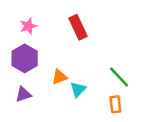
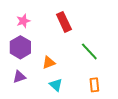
green line: (119, 77) -> (89, 51), moved
cyan triangle: (78, 89) -> (56, 85), moved, turned -32

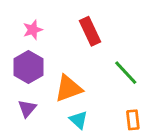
orange triangle: (49, 63) -> (69, 88), size x1.5
purple triangle: (19, 77) -> (27, 108), turned -32

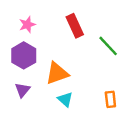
green line: (126, 73) -> (108, 46), moved

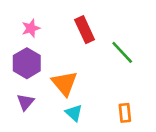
orange triangle: (57, 73) -> (64, 83), turned -50

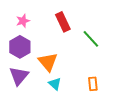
purple triangle: (25, 102) -> (19, 76), size x1.5

